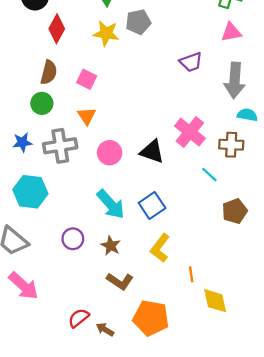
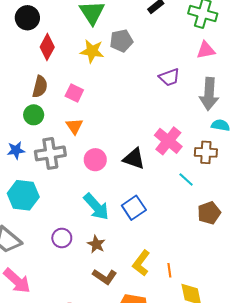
yellow L-shape: (160, 248) -> (141, 263), moved

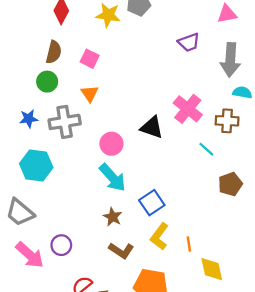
pink circle: (95, 160) -> (111, 144), moved
blue square: (134, 208) -> (152, 203), moved
purple circle: (62, 238) -> (61, 245), moved

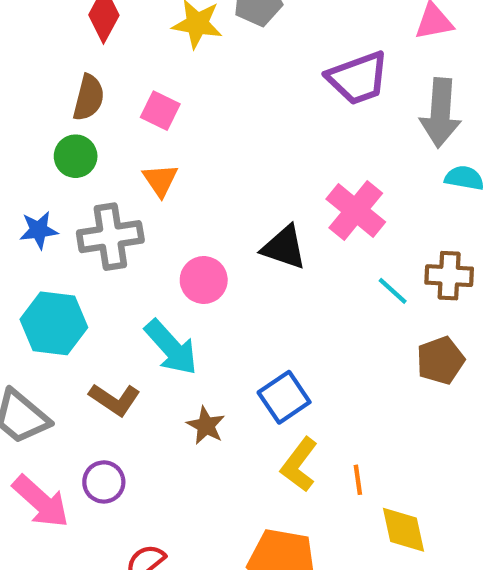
purple trapezoid: (189, 42) -> (358, 78), size x1.4
brown cross: (227, 121) -> (449, 276), moved
cyan arrow: (113, 178) -> (171, 347), moved
brown L-shape: (121, 251) -> (115, 399), moved

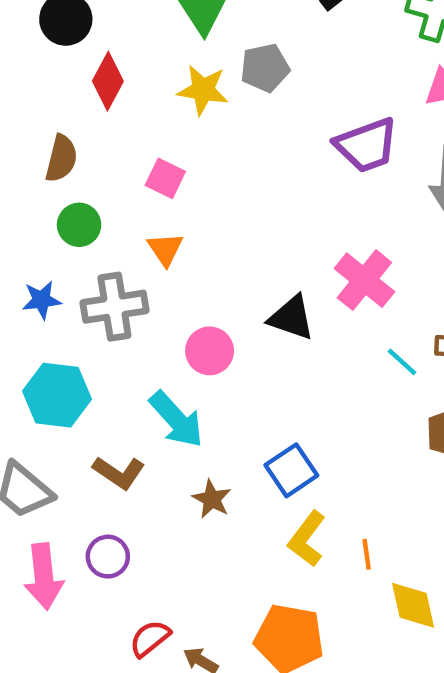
brown semicircle: (89, 98) -> (61, 158), moved
pink arrow: (41, 502) -> (44, 576), turned 42

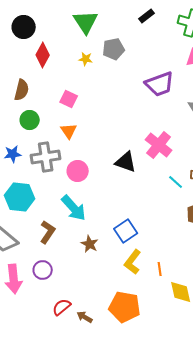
yellow star: (203, 90) -> (86, 59), size x0.6
pink circle: (210, 351) -> (78, 171), moved
brown L-shape: (119, 473) -> (48, 232), turned -90

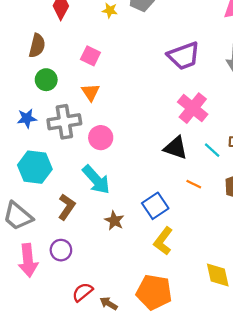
purple trapezoid: (160, 84) -> (184, 56), moved
black triangle: (126, 162) -> (176, 148), moved
orange line: (160, 269) -> (194, 184), moved, turned -56

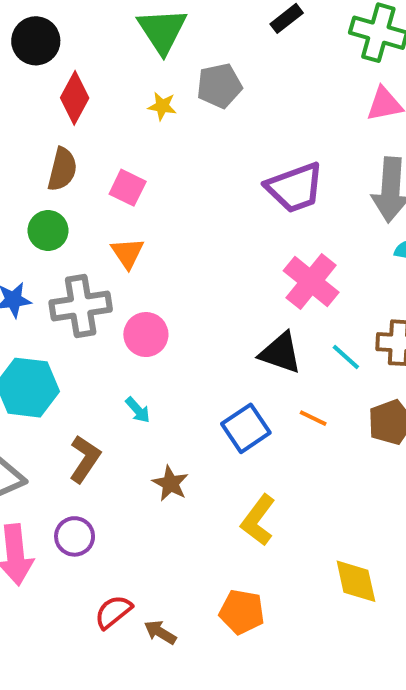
brown semicircle: (37, 46) -> (62, 169), moved
cyan arrow: (96, 180) -> (138, 410), size x0.5
blue square: (155, 206) -> (246, 428), moved
orange pentagon: (154, 292) -> (242, 612), size x0.7

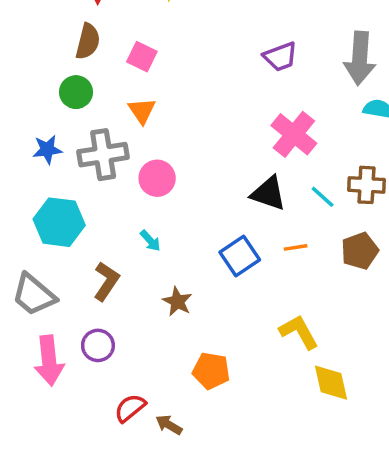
purple trapezoid: (295, 188) -> (280, 57), size x0.7
orange line: (313, 418) -> (296, 247), turned -35
yellow L-shape: (258, 520) -> (299, 332), moved, turned 114
orange pentagon: (242, 612) -> (211, 371), moved

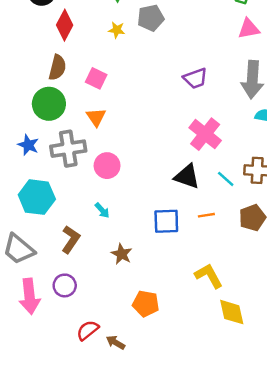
green circle: (76, 92) -> (49, 104), size x1.4
blue star: (47, 150) -> (28, 145), turned 30
blue square: (240, 256) -> (166, 221), turned 32

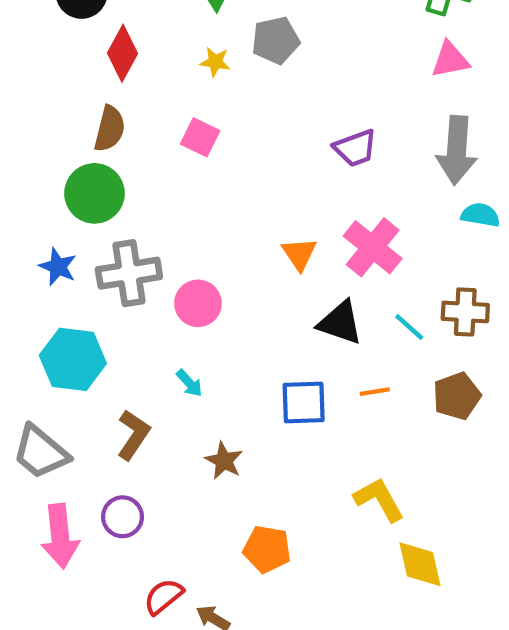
pink square: (96, 78) -> (200, 137), moved
orange triangle: (96, 117) -> (299, 254), moved

